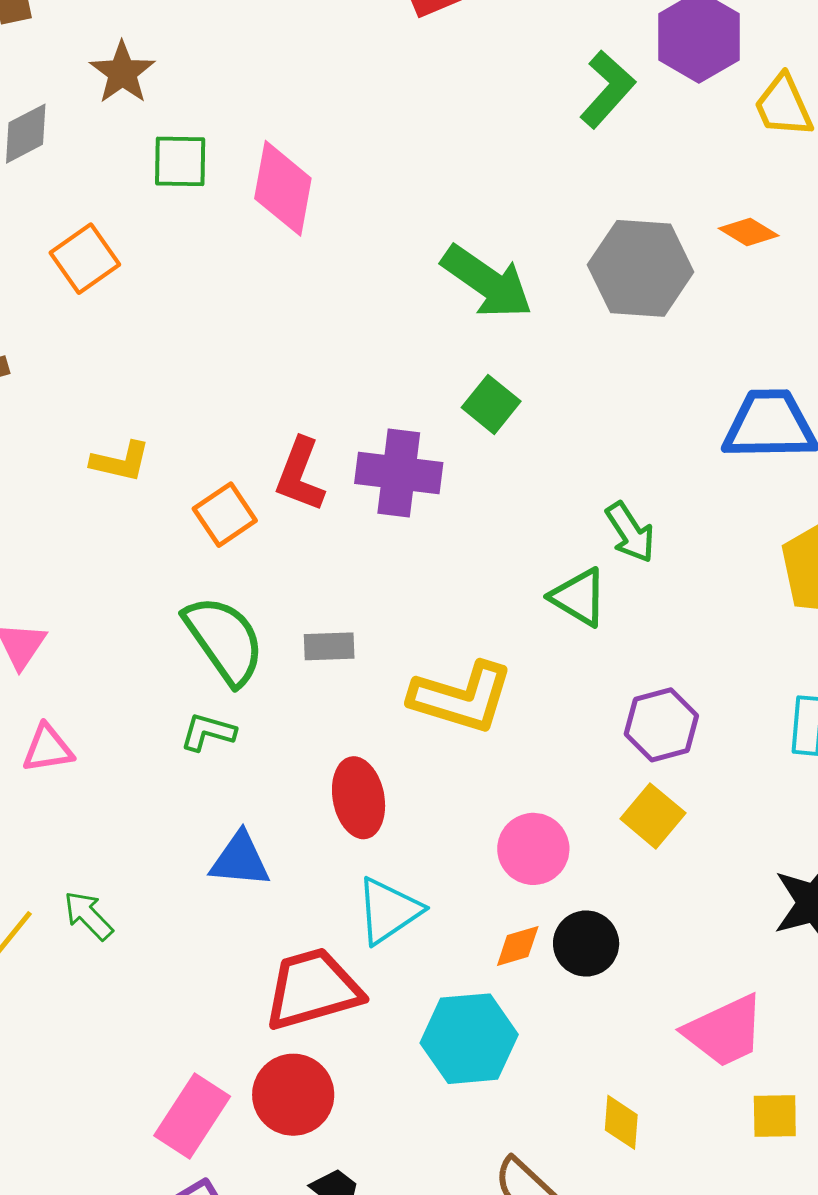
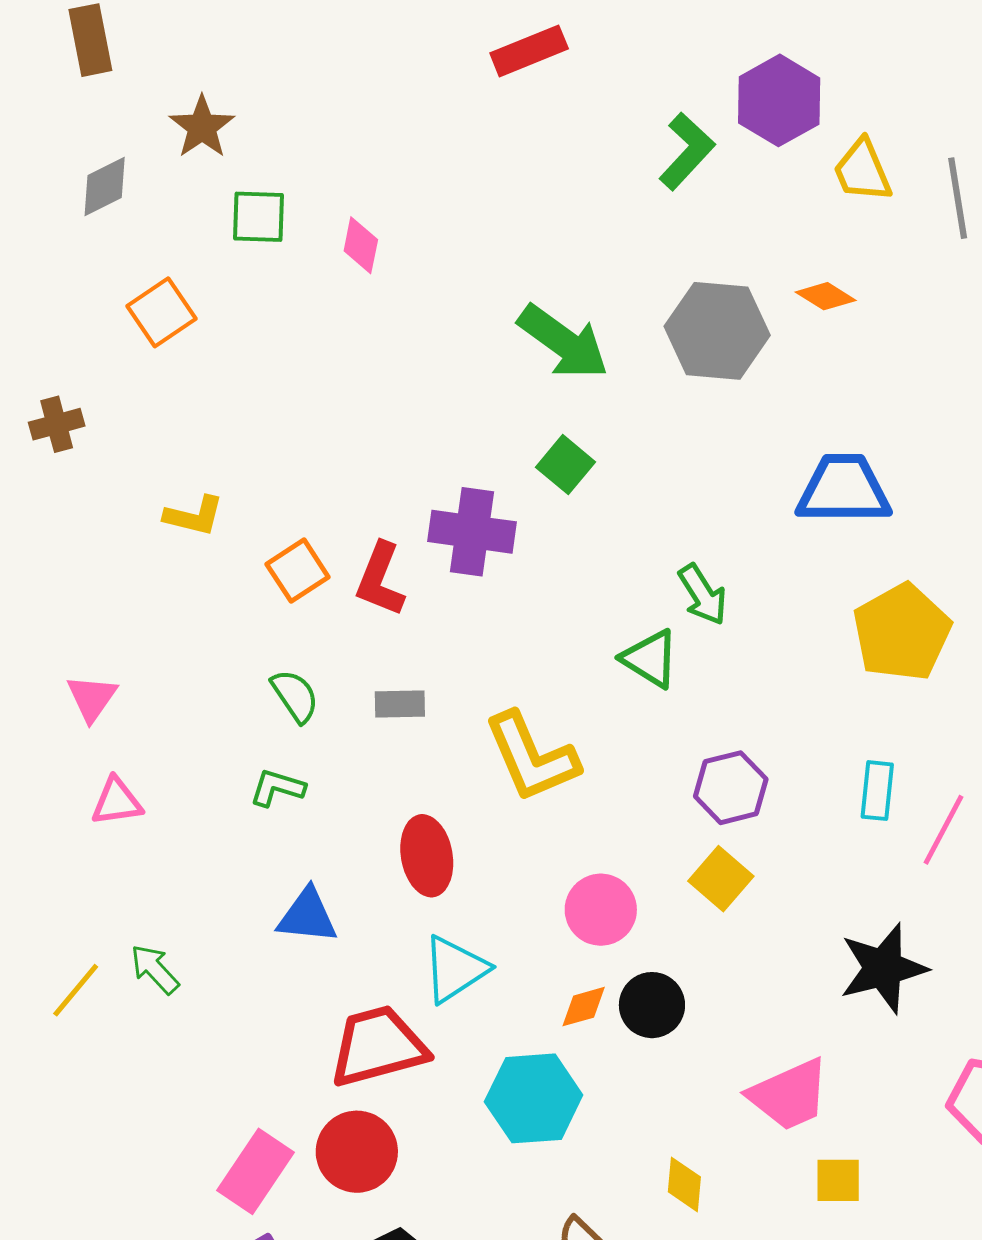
pink diamond: (283, 188) -> (361, 245), size x0.6
red L-shape: (300, 475) -> (380, 579), moved
green semicircle: (224, 640) -> (295, 696), size x0.6
yellow L-shape: (462, 697) -> (531, 757), turned 49

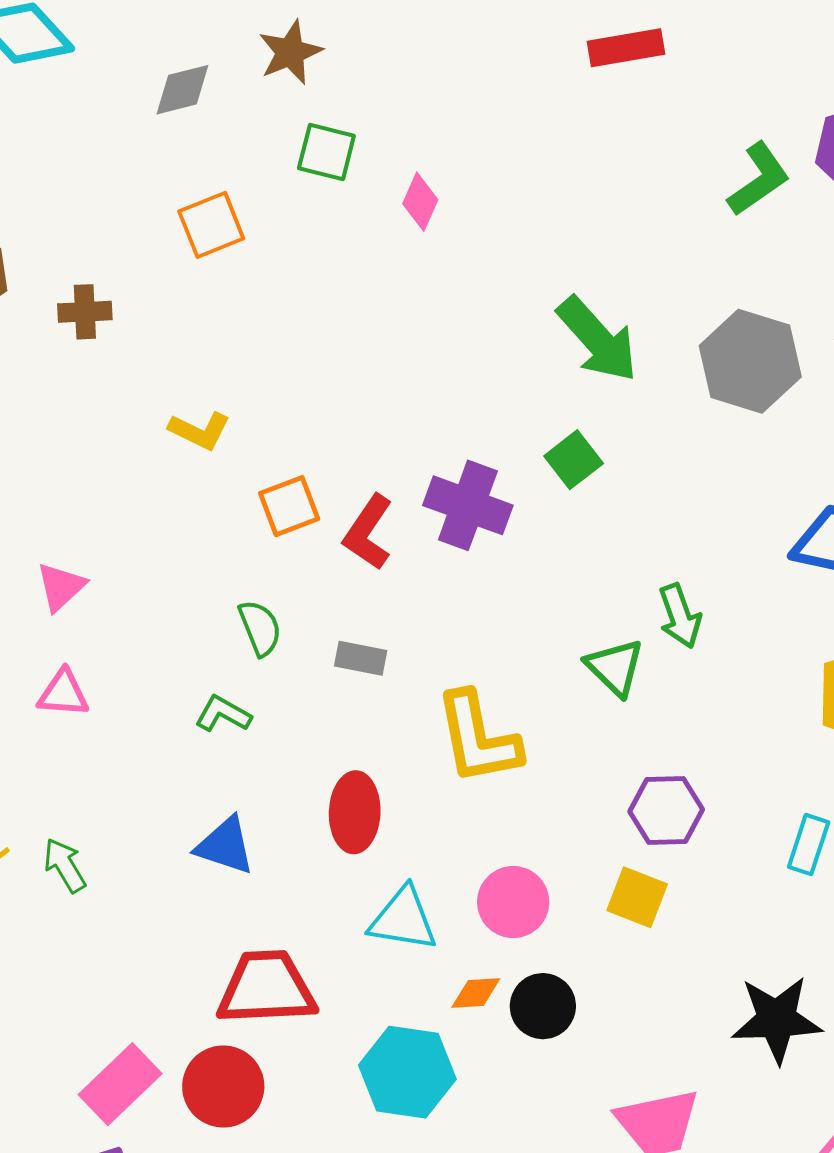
yellow square: (721, 879) -> (637, 897), turned -32
cyan triangle: (455, 969) -> (403, 919), moved, turned 30

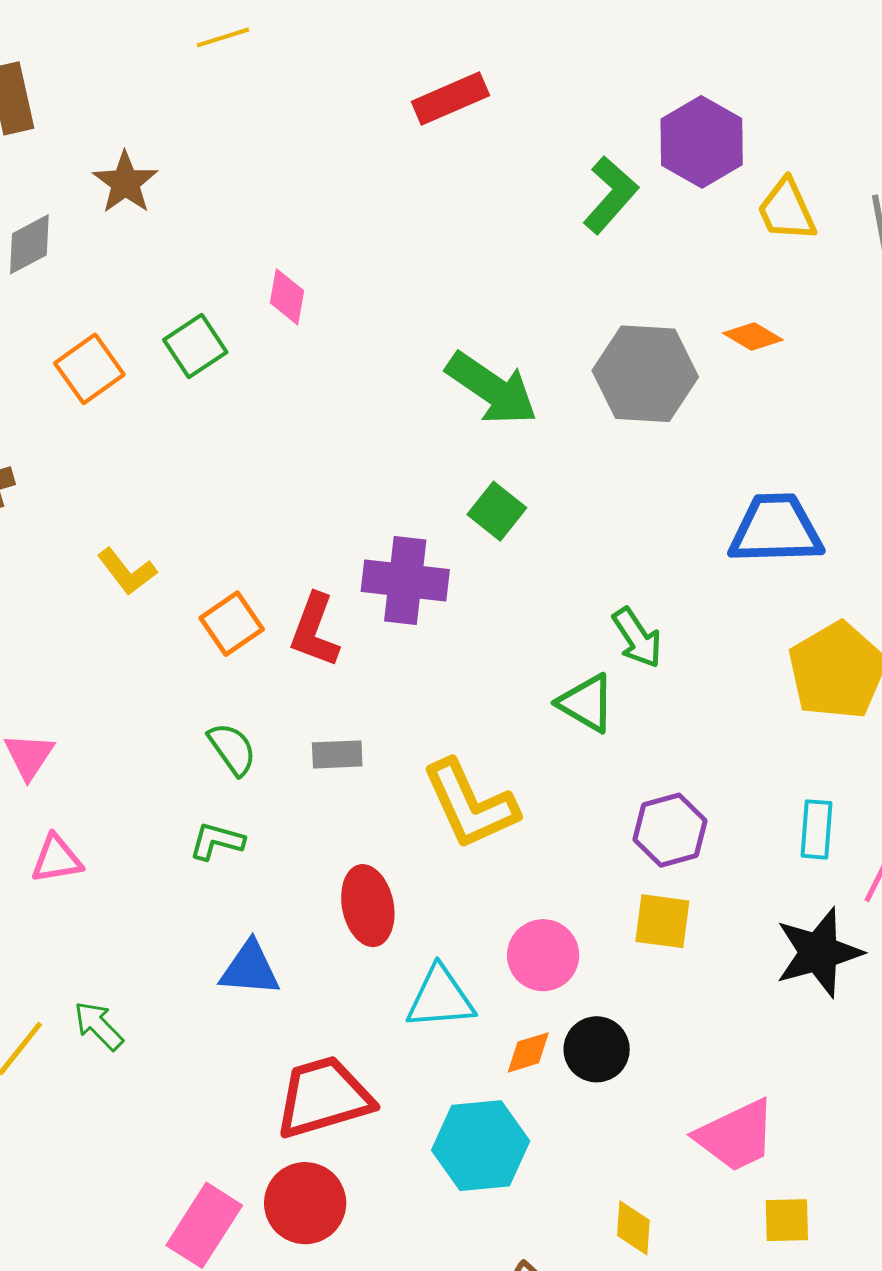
green square: (326, 152) -> (195, 346), moved, turned -34
yellow L-shape: (200, 431) -> (127, 572), turned 40
black star: (777, 1019) -> (819, 952), moved

